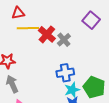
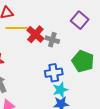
gray cross: (64, 40) -> (52, 40), turned -32
green pentagon: (94, 87) -> (83, 61), moved

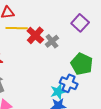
gray cross: (52, 40) -> (52, 41), turned 32
blue cross: (54, 73) -> (69, 83), moved, turned 30

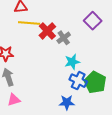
green pentagon: (82, 64) -> (95, 82), moved
cyan star: (58, 92) -> (72, 62), moved

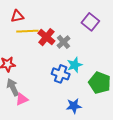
blue cross: (78, 81) -> (61, 74), moved
pink triangle: (14, 100) -> (22, 99), moved

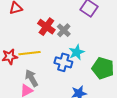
yellow line: (27, 31) -> (29, 53), moved
gray arrow: (13, 87) -> (31, 78), moved

